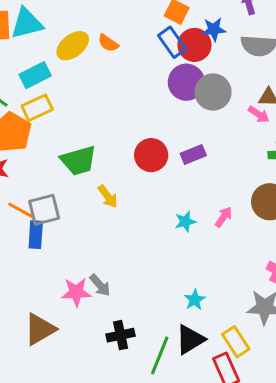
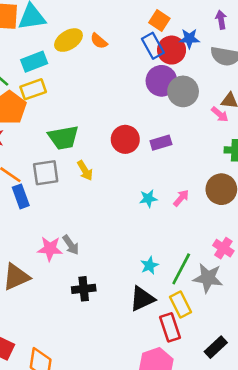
gray square: (44, 210) -> (46, 173), moved
blue rectangle: (36, 235) -> (21, 196), turned -30
green line: (160, 355) -> (181, 269), moved

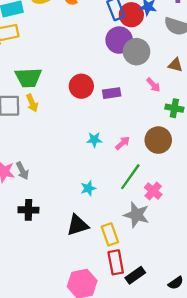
pink arrow: (220, 114) -> (153, 85), moved
yellow arrow: (85, 171) -> (32, 103), moved
cyan star: (149, 265) -> (88, 188), moved
green line: (181, 269) -> (130, 177), moved
red rectangle: (170, 327) -> (116, 262), moved

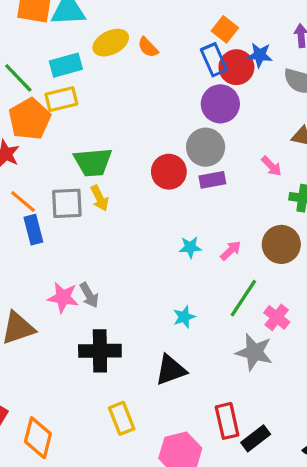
gray circle: (136, 52) -> (206, 147), moved
black cross: (28, 210) -> (100, 351), size x1.4
yellow rectangle: (110, 234) -> (122, 418), moved

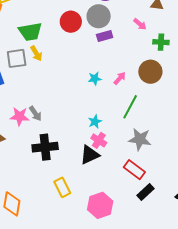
red circle: (169, 172) -> (71, 22), moved
pink cross: (277, 317) -> (99, 140), moved
red rectangle: (227, 421) -> (134, 170), moved, turned -35

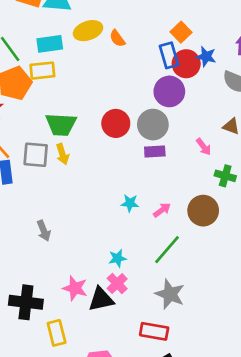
pink star: (20, 116) -> (75, 288), moved
black cross: (45, 147) -> (26, 302), moved
red rectangle: (134, 170) -> (154, 331), turned -40

